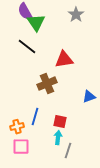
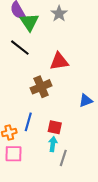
gray star: (76, 15) -> (59, 14), moved

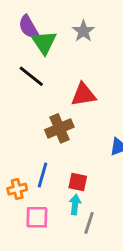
pink square: (13, 154) -> (37, 217), moved

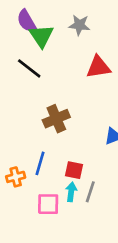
gray star: (83, 31) -> (79, 25), turned -30
red triangle: (83, 95) -> (98, 67), moved
pink square: (37, 217) -> (48, 204), moved
gray line: (89, 223) -> (90, 192), moved

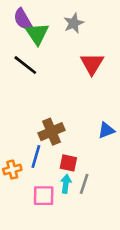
gray star: (79, 25) -> (74, 23), turned -30
red triangle: (98, 67) -> (92, 64), turned -50
brown cross: (56, 119) -> (51, 132), moved

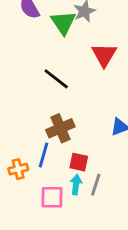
green triangle: (37, 34) -> (63, 23), moved
black line: (25, 65) -> (56, 79), moved

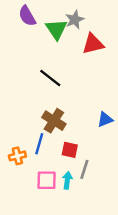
red triangle: (104, 55) -> (93, 44), moved, turned 45
brown cross: (60, 128) -> (54, 121), turned -35
cyan arrow: (76, 185) -> (67, 180), moved

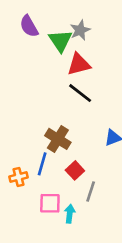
red triangle: (93, 44) -> (79, 64), moved
black line: (50, 78) -> (80, 93), moved
red square: (70, 150) -> (75, 170), turned 35
cyan arrow: (67, 180) -> (70, 214), moved

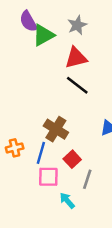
green triangle: (60, 41) -> (43, 35), moved, turned 35
orange cross: (19, 177) -> (15, 148), moved
pink square: (50, 203) -> (48, 177), moved
cyan arrow: (70, 214) -> (67, 201), turned -48

